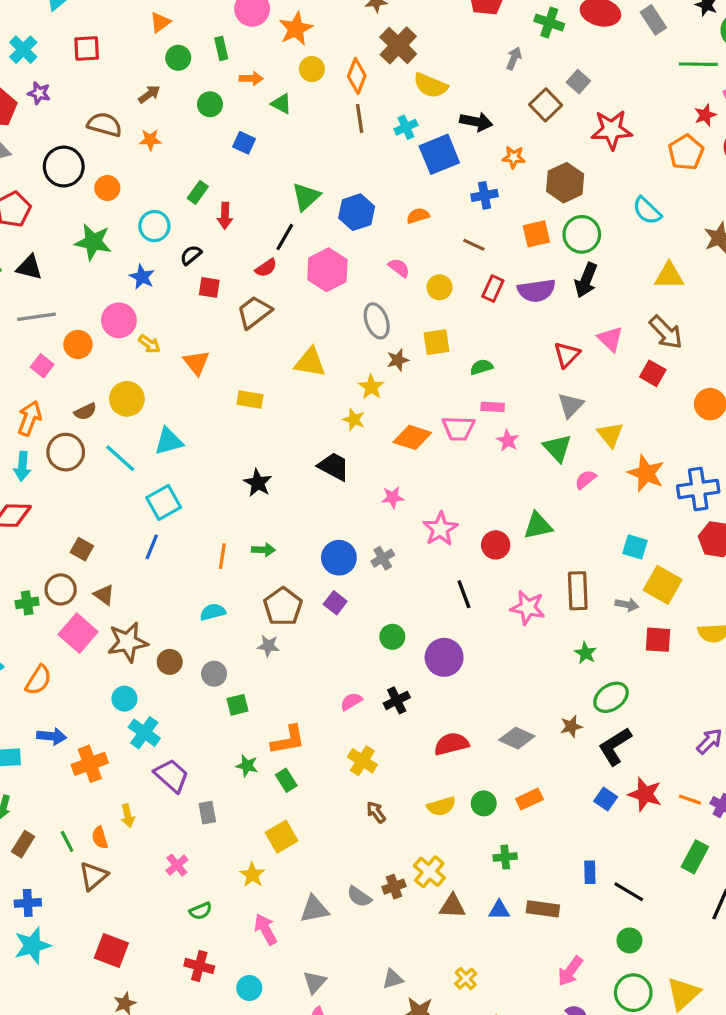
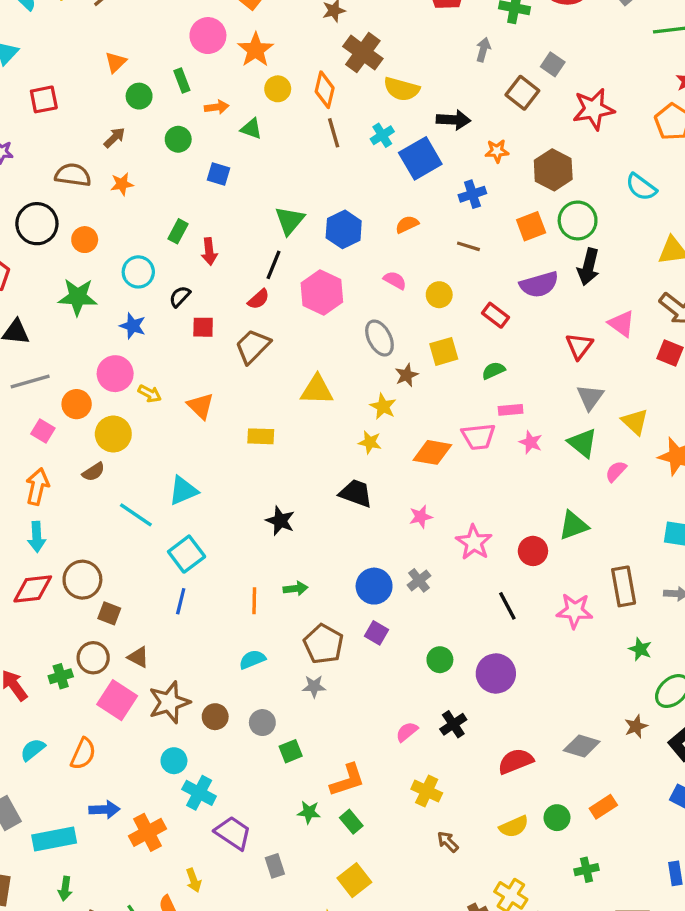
red rectangle: (493, 289) -> (496, 315), moved, turned -70
yellow circle: (127, 399) -> (113, 434), moved
brown circle: (66, 452) -> (82, 580), moved

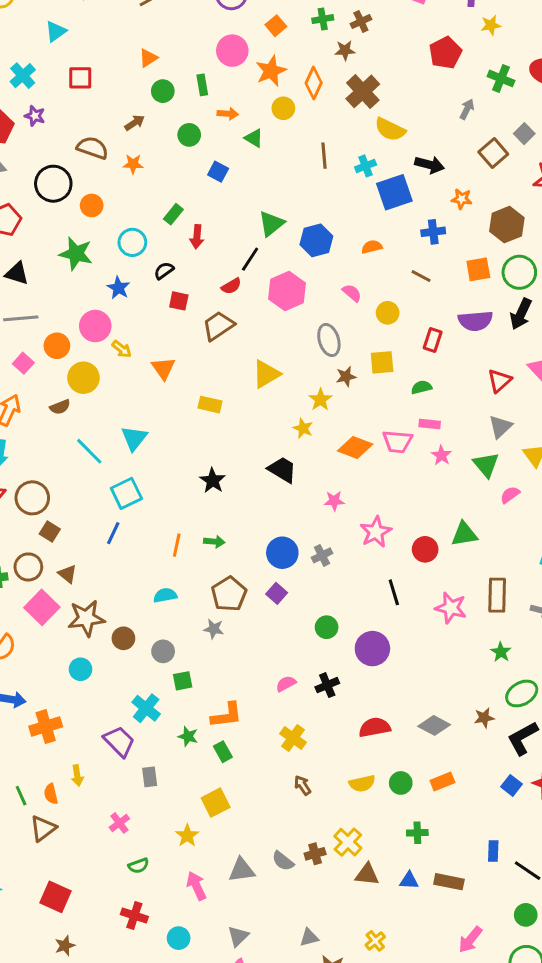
orange diamond: (325, 90) -> (314, 83), moved
red rectangle: (496, 315) -> (433, 340), turned 60
yellow triangle: (317, 390) -> (266, 374), turned -44
cyan triangle: (183, 491) -> (134, 438), turned -40
cyan cross: (199, 793) -> (146, 708), moved

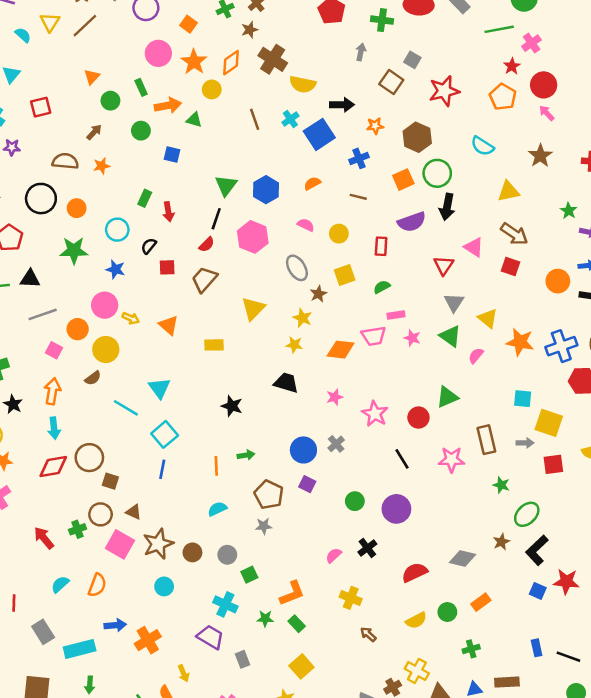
orange diamond: (314, 83) -> (231, 63), turned 45
orange arrow: (228, 114) -> (168, 105), size x1.5

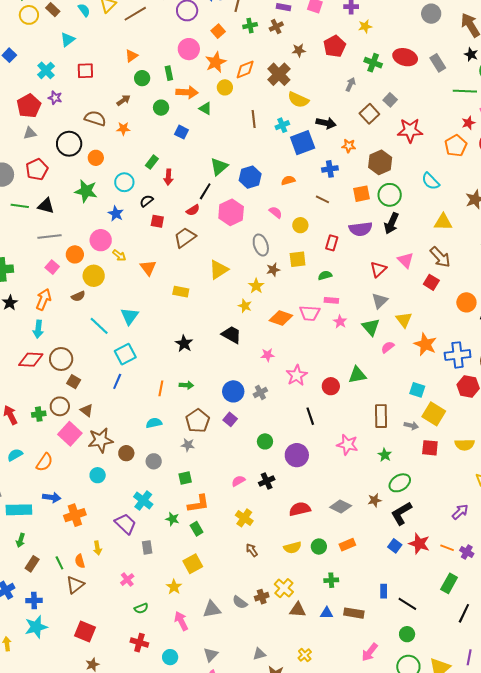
brown star: (250, 30) -> (299, 50), moved
pink star: (452, 460) -> (347, 445), moved
green square: (249, 575) -> (185, 478), moved

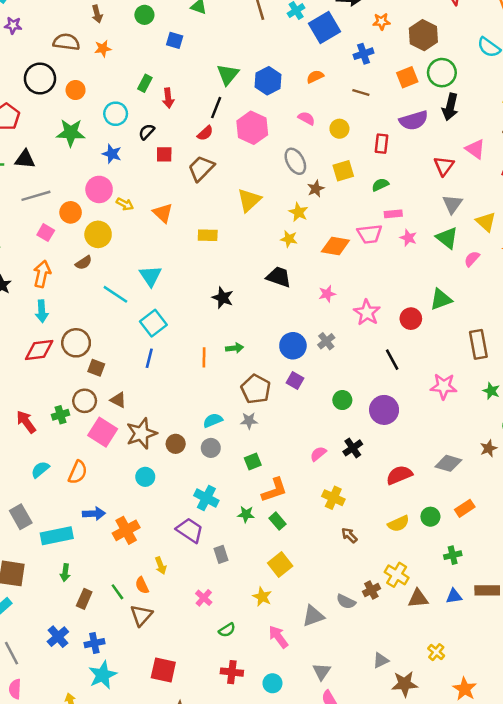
brown arrow: (123, 100) -> (97, 14), turned 120
cyan semicircle: (154, 423) -> (213, 420), moved

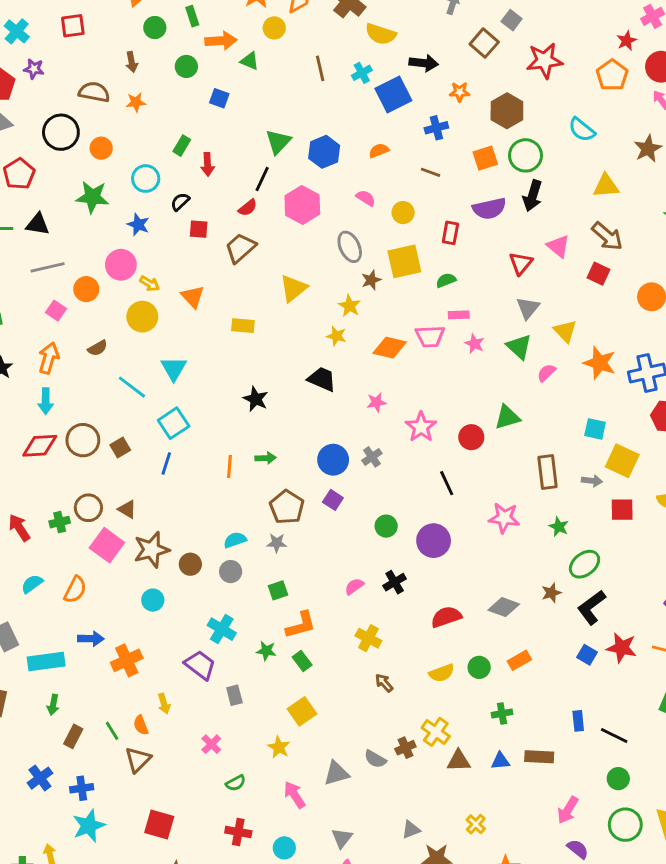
yellow square: (343, 171) -> (404, 261), size x1.4
yellow circle: (98, 234) -> (142, 317), moved
brown square: (96, 368) -> (120, 447), moved, turned 35

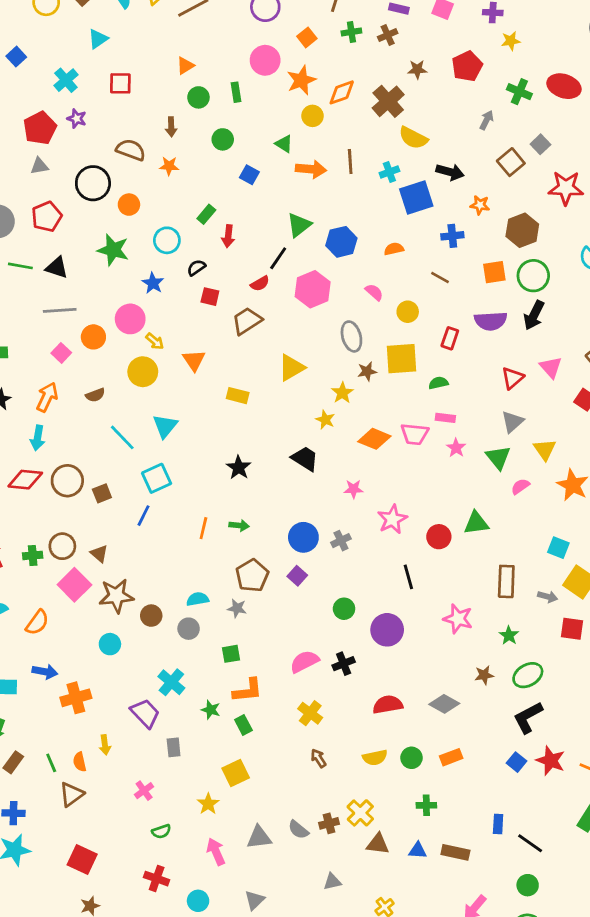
orange arrow: (221, 41) -> (311, 169), moved
pink semicircle: (354, 586) -> (304, 662), size x1.5
brown star: (551, 593) -> (484, 675), moved
gray triangle: (411, 830) -> (332, 882), moved

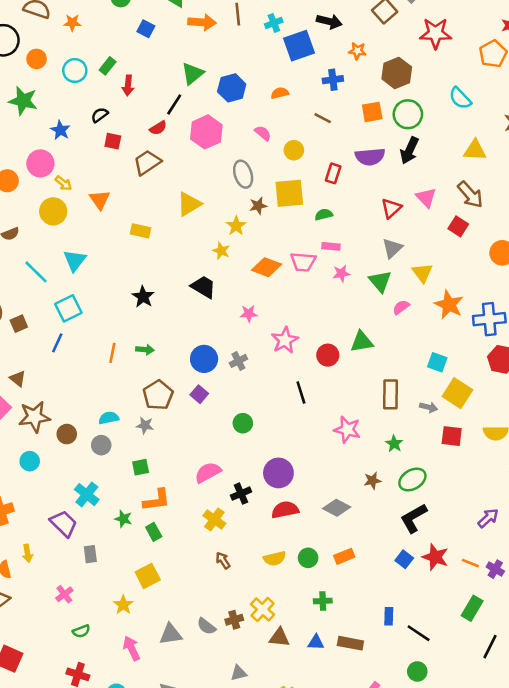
cyan circle: (167, 240) -> (75, 70), moved
pink star: (456, 448) -> (341, 273), turned 30
purple circle: (387, 630) -> (278, 473), moved
black cross: (344, 664) -> (241, 494), moved

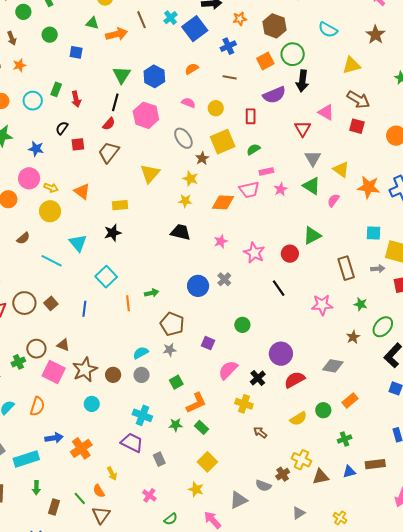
black star: (143, 297) -> (113, 233), moved, turned -30
cyan square: (68, 308) -> (106, 277), moved
purple square: (199, 394) -> (208, 343), moved

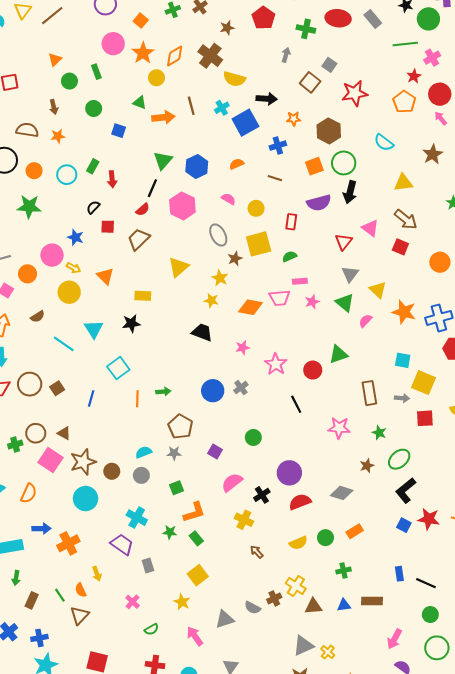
blue star: (36, 149) -> (75, 237), moved
cyan circle: (92, 404) -> (86, 499), size x1.5
gray triangle: (299, 513) -> (303, 646), moved, size x1.5

